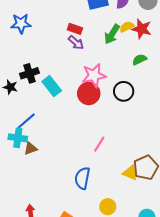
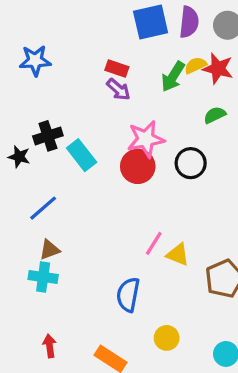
cyan cross: (18, 138) -> (43, 277), moved
yellow triangle: (130, 173) -> (178, 255), moved

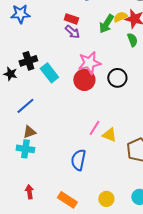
green semicircle: (215, 115) -> (132, 40), moved, turned 96
yellow circle: (167, 338) -> (106, 199), moved

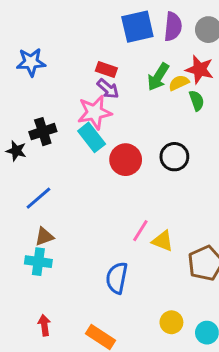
yellow semicircle: (120, 17) -> (179, 83), moved
pink star: (89, 63) -> (95, 112), moved
cyan rectangle: (49, 73) -> (92, 137), moved
yellow circle: (106, 199) -> (171, 322), moved

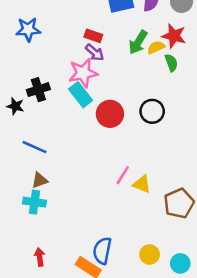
blue line: (38, 198) -> (35, 147), turned 65
blue semicircle: (117, 278) -> (102, 251), moved

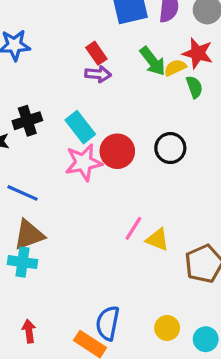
red rectangle: (93, 36) -> (96, 53), turned 36
green arrow: (138, 42) -> (153, 61), turned -70
purple arrow: (95, 52) -> (98, 74), turned -36
pink star: (83, 73) -> (84, 162), moved
brown triangle: (40, 180) -> (29, 235), size x1.5

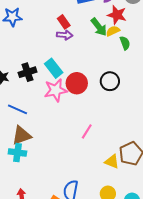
red star: (198, 53) -> (117, 15), moved
black cross: (27, 121) -> (28, 72), moved
yellow triangle: (157, 240) -> (112, 162), moved

